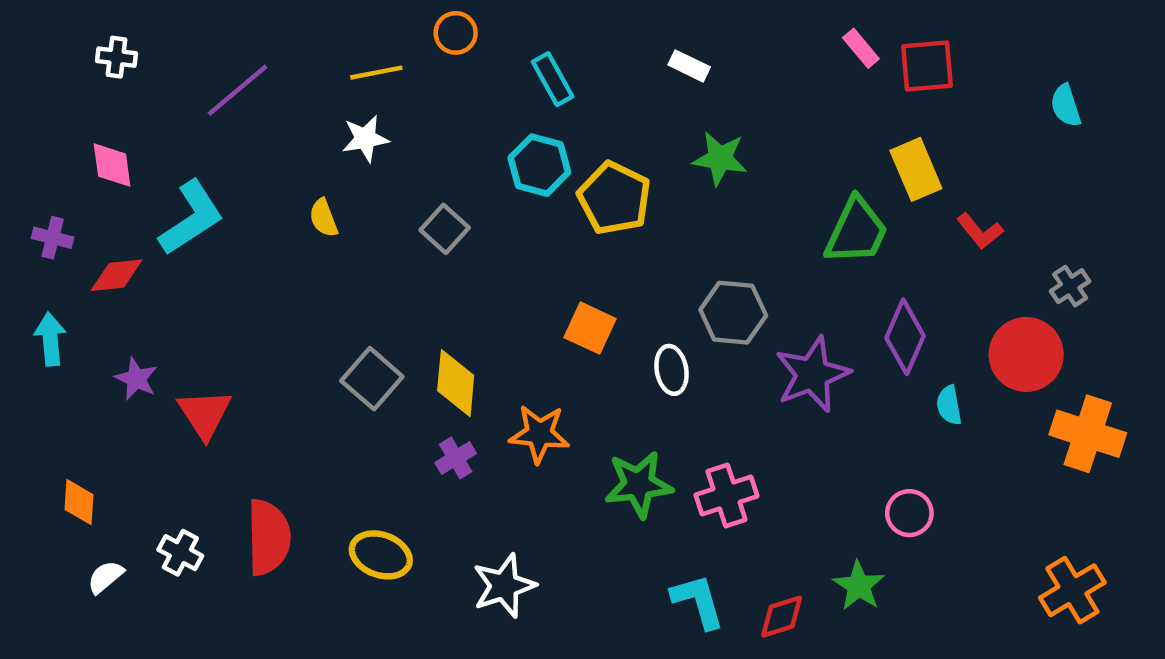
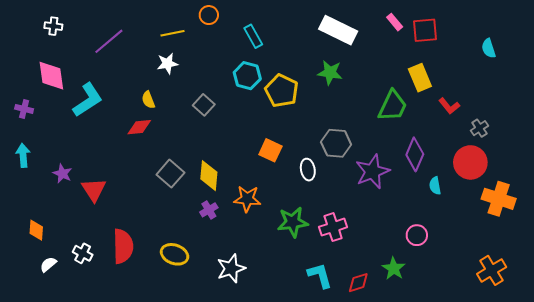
white rectangle: (689, 66) -> (338, 30), moved, size x2.0
pink diamond: (112, 165) -> (51, 76), size x1.4
red diamond: (116, 275) -> (139, 127), moved
gray cross: (1070, 286) -> (479, 128), moved

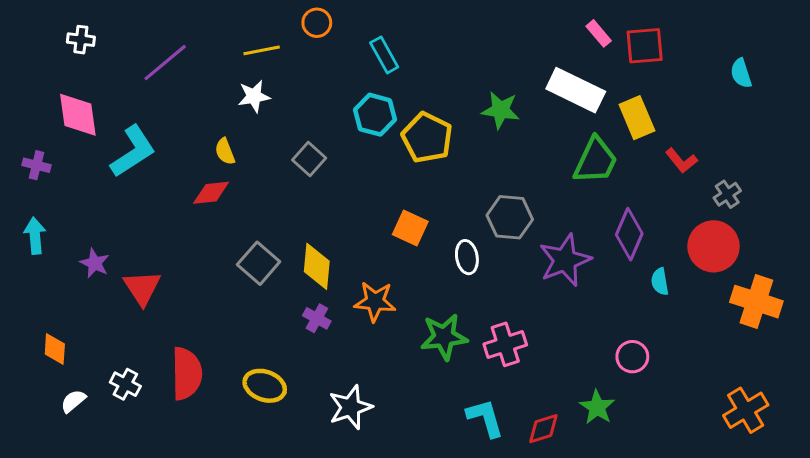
white rectangle: (338, 30) -> (576, 90), moved
purple cross: (209, 210) -> (317, 318), turned -30

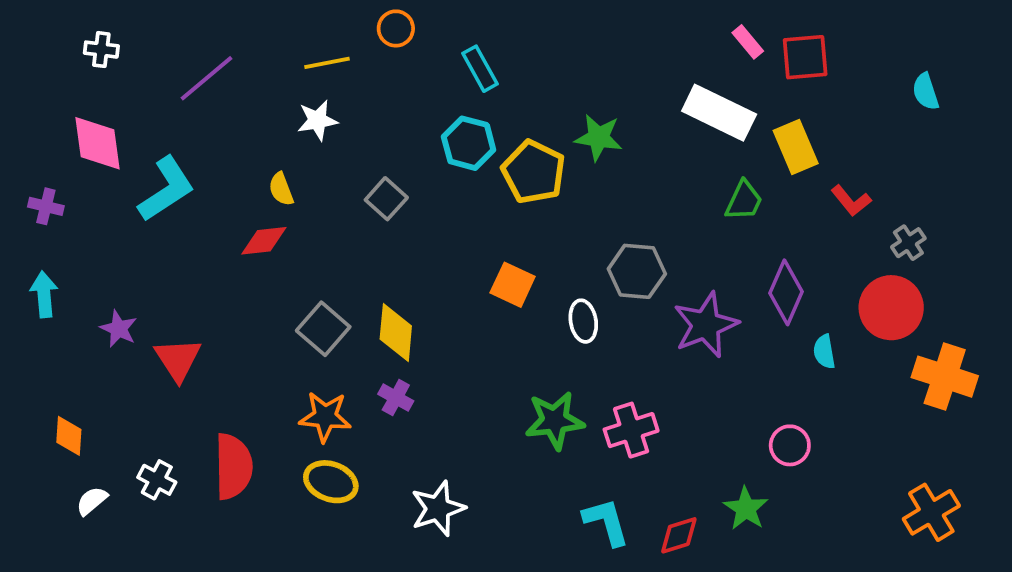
green star: (501, 110) -> (599, 137), moved
green trapezoid: (596, 161) -> (744, 201), size x0.7
orange star: (375, 302) -> (325, 417), moved

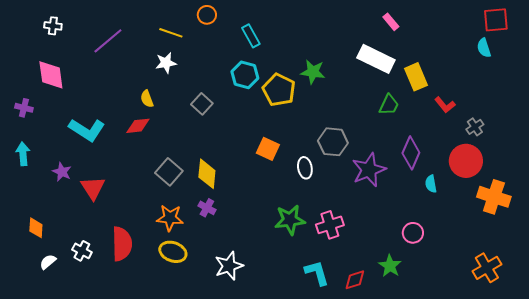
red square: (805, 57) -> (496, 20), moved
yellow line: (327, 63) -> (171, 33), turned 30
cyan L-shape: (166, 189) -> (87, 130), moved, turned 66

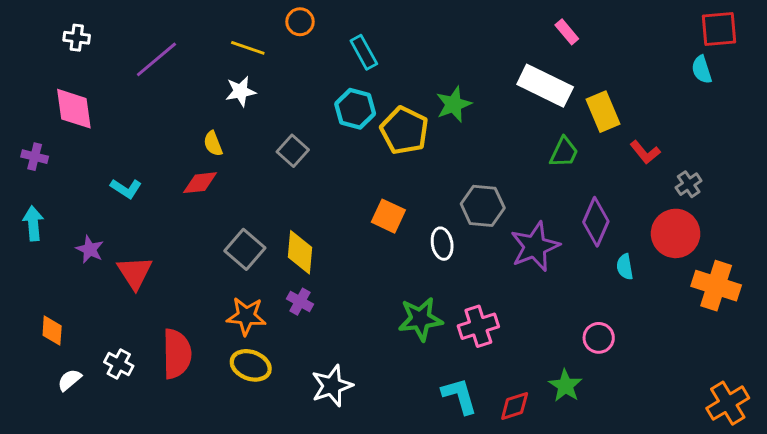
green star: (313, 72) -> (454, 104), turned -30
cyan L-shape: (87, 130) -> (126, 188), size x0.6
orange cross: (487, 268) -> (728, 403), moved

